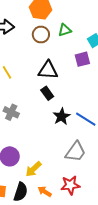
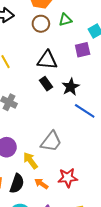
black star: (62, 116) -> (71, 87), moved
gray trapezoid: (76, 152) -> (51, 142), moved
yellow arrow: (33, 169) -> (30, 161), turned 96

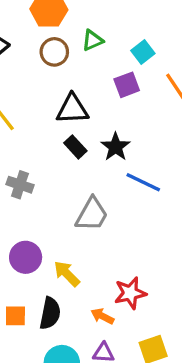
gray trapezoid: (51, 142) -> (92, 214), moved
orange arrow: (41, 184) -> (102, 316), moved

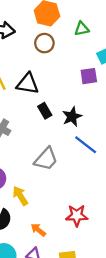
green triangle: (92, 40) -> (82, 29), moved
black triangle: (72, 109) -> (28, 84), moved
red star: (130, 293) -> (77, 215), moved

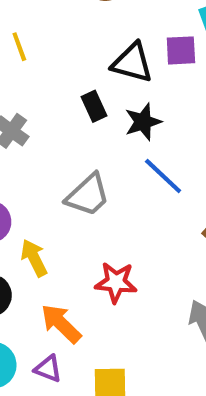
black triangle: (28, 84) -> (132, 63), moved
red star: (77, 215) -> (116, 282), moved
orange arrow: (38, 230) -> (61, 324), size x1.5

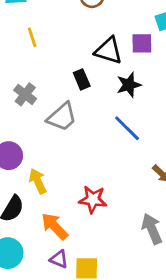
black star: (143, 122) -> (129, 85), moved
gray trapezoid: (88, 195) -> (62, 117), moved
purple triangle: (48, 369) -> (59, 259), moved

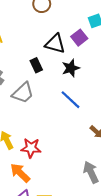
purple square: (142, 43) -> (79, 38), turned -35
red star: (93, 199) -> (31, 148), moved

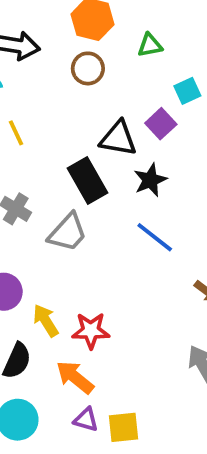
black rectangle: (36, 65) -> (88, 180), size x1.6

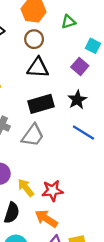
cyan square: (187, 91) -> (93, 46), turned -32
black triangle: (118, 138) -> (38, 68), moved
black rectangle: (88, 180) -> (41, 104), turned -70

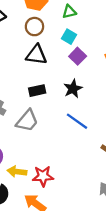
cyan square: (93, 46) -> (69, 37), moved
black rectangle: (41, 104) -> (37, 91), size x0.7
yellow arrow: (26, 188) -> (17, 172), turned -48

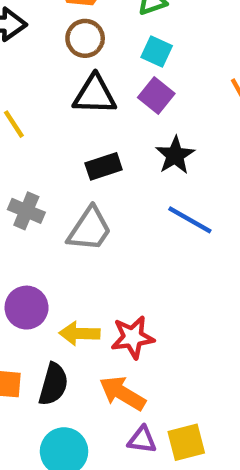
purple square: (78, 56) -> (156, 95), moved

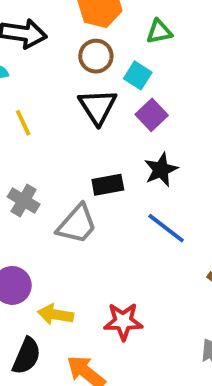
cyan square: (157, 52) -> (138, 75), moved
black triangle: (95, 95) -> (98, 107), turned 48
black rectangle: (104, 166) -> (108, 185), moved
red star: (133, 337) -> (123, 321), moved

